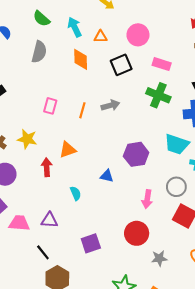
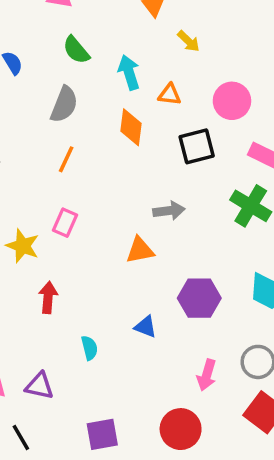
pink rectangle: (50, 106) -> (65, 223), moved
orange line: (82, 110) -> (66, 159), moved
orange triangle: (68, 150) -> (140, 250), moved

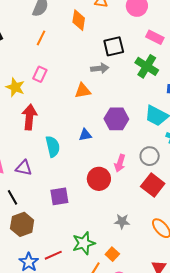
black square: (197, 146) -> (114, 46), moved
red arrow: (48, 297) -> (29, 117), size x1.4
blue triangle: (146, 327) -> (85, 135), turned -32
cyan semicircle: (89, 348) -> (53, 146), size x1.5
red circle: (181, 429) -> (99, 179), moved

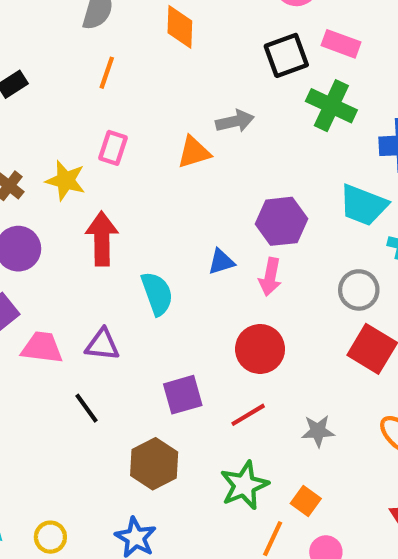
black square: (114, 46) -> (286, 55), moved
orange triangle: (83, 91) -> (194, 152), moved
pink arrow: (120, 163) -> (270, 277), moved
brown hexagon: (22, 224) -> (154, 464), moved
red line: (53, 255) -> (248, 415), moved

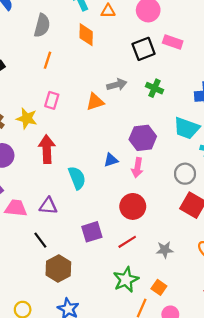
green cross: (331, 106) -> (154, 88), moved, size x0.7
brown hexagon: (154, 464) -> (58, 268), moved

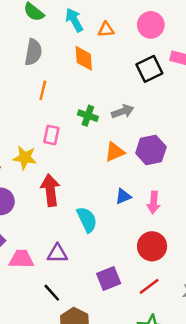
green cross: (154, 88) -> (88, 116), moved
orange triangle: (95, 102) -> (115, 152), moved
purple hexagon: (143, 138) -> (151, 150), moved

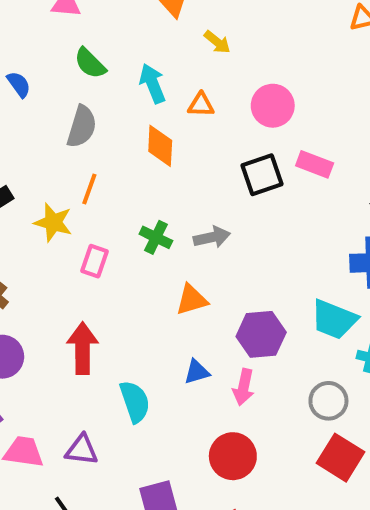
purple hexagon: (151, 150) -> (261, 334), moved
yellow star: (25, 158) -> (53, 222), moved

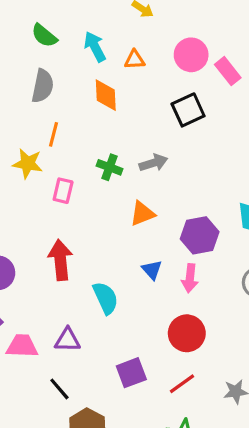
pink rectangle: (315, 164) -> (228, 71), moved, turned 36
blue triangle: (197, 372) -> (152, 270), turned -50

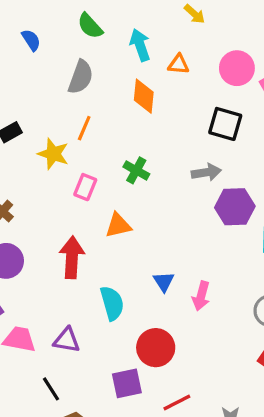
black square: (188, 110) -> (225, 124), turned 32
gray arrow: (153, 163) -> (206, 172), moved
orange triangle: (142, 214) -> (118, 225), moved
purple hexagon: (200, 235) -> (235, 207), moved
red circle: (187, 333) -> (156, 348), moved

